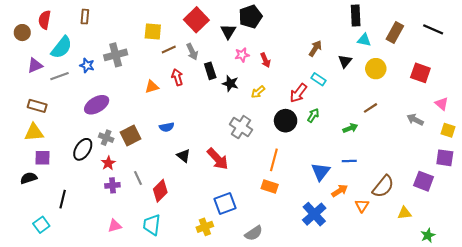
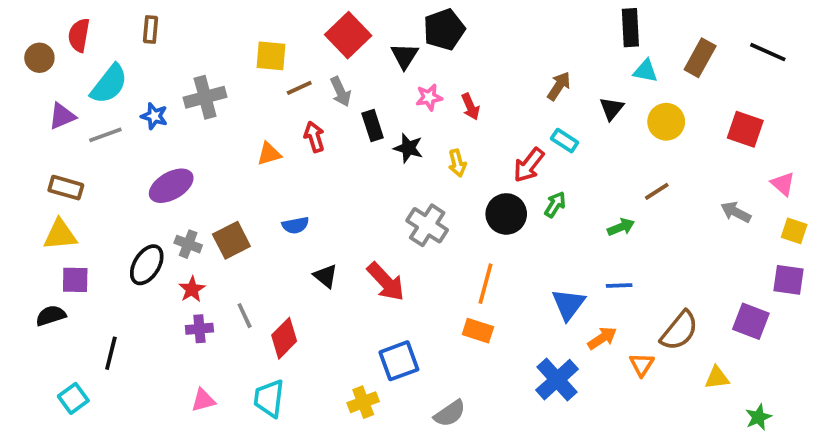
yellow arrow: (258, 92) -> (457, 163), turned -64

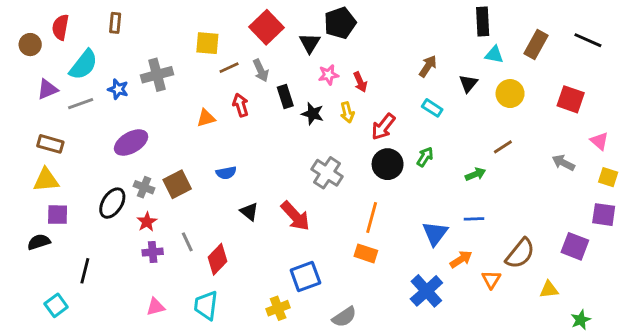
yellow arrow: (457, 163) -> (347, 112), moved
red arrow: (529, 165) -> (383, 127), moved

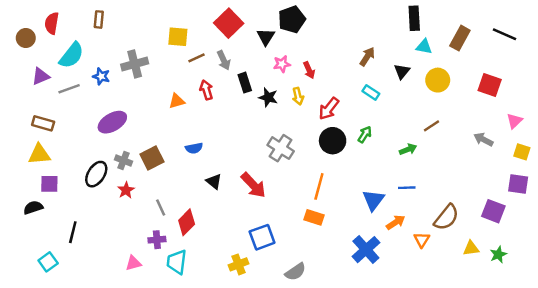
pink triangle: (599, 141) -> (514, 121), turned 35
purple cross: (153, 252) -> (157, 240), moved
green star: (581, 320) -> (498, 254), moved

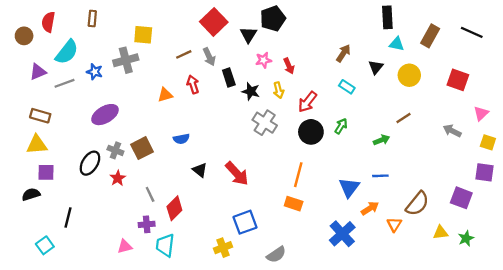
yellow square: (178, 37) -> (143, 35), moved
gray cross: (281, 148) -> (265, 123), moved

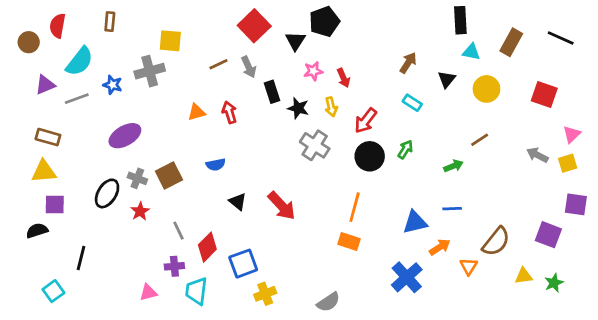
red arrow: (193, 84) -> (229, 112), moved
yellow square: (488, 142) -> (568, 163), moved, turned -35
blue triangle: (349, 187) -> (415, 222), turned 40
blue square: (245, 222) -> (243, 264), moved

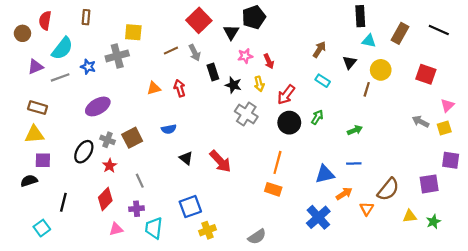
brown line: (480, 140) -> (367, 89), moved, turned -40
purple square: (548, 235) -> (429, 184), turned -30
red diamond: (207, 247) -> (105, 199), moved

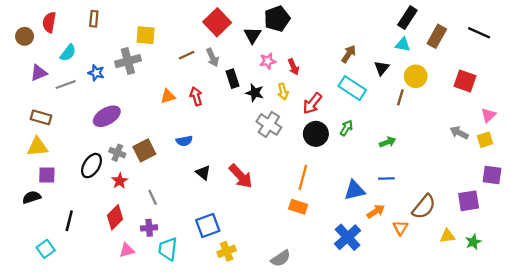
black rectangle: (360, 16) -> (407, 18), moved, turned 36
cyan semicircle: (62, 48) -> (68, 53), size x0.7
cyan rectangle: (323, 81) -> (352, 88), size x1.6

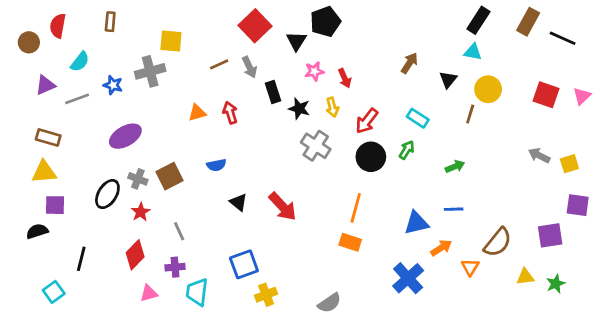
brown rectangle: (437, 36) -> (528, 22), moved
cyan rectangle: (352, 88) -> (418, 118), moved, size x0.7
pink triangle: (489, 115) -> (582, 96), moved

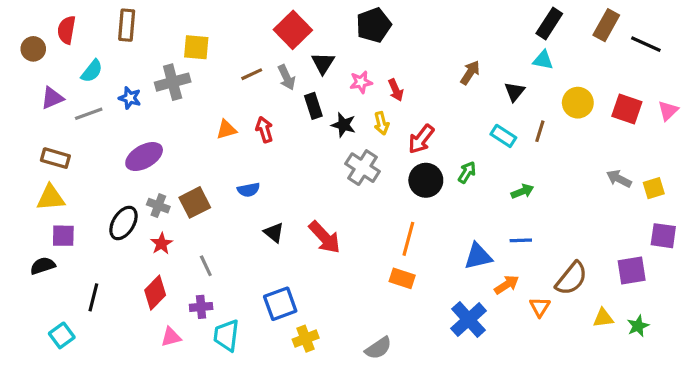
brown rectangle: (110, 22) -> (127, 25), size x1.4
black triangle: (296, 41) -> (323, 63), moved
yellow circle: (488, 89) -> (578, 103), moved
cyan rectangle: (418, 118) -> (503, 136), moved

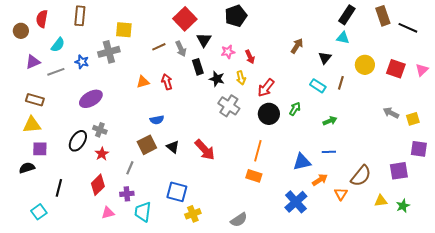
brown rectangle: (606, 25) -> (383, 16), turned -48
brown square: (195, 202) -> (147, 145), moved
gray line: (206, 266) -> (130, 168), turned 48
blue square: (280, 304) -> (177, 192), turned 35

